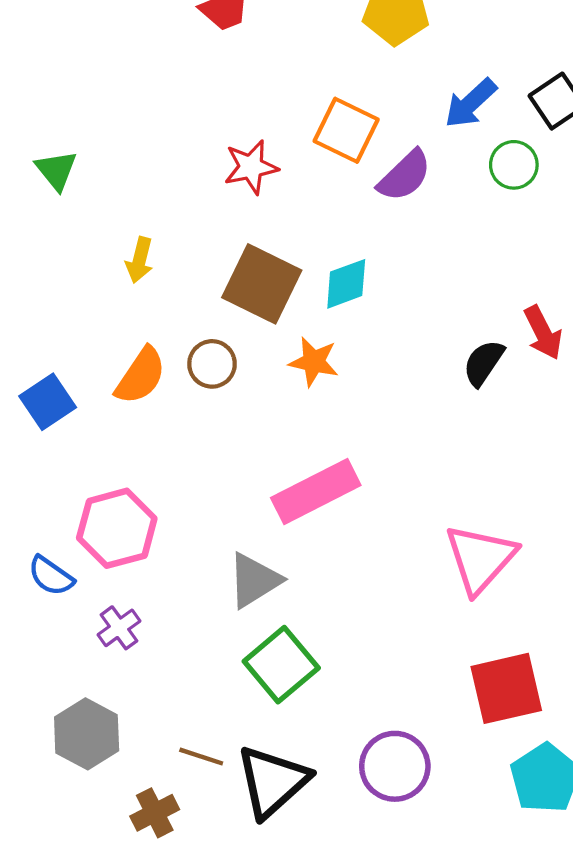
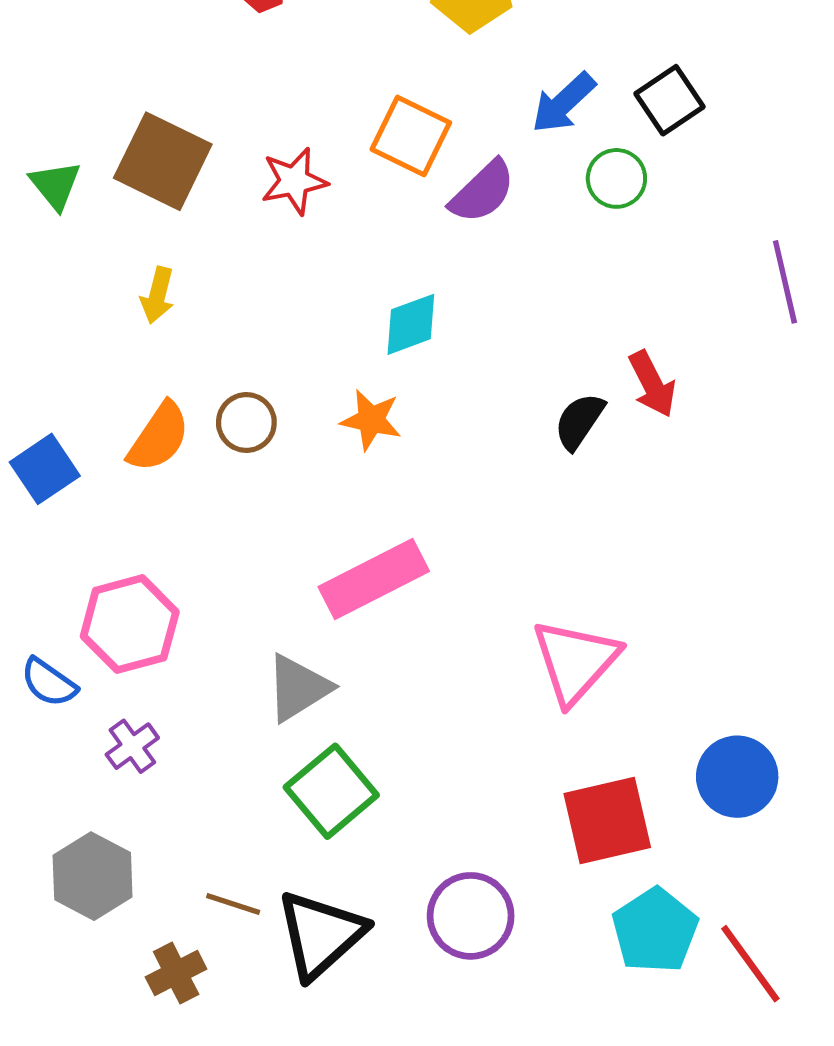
brown square: (262, 284) -> (163, 161), moved

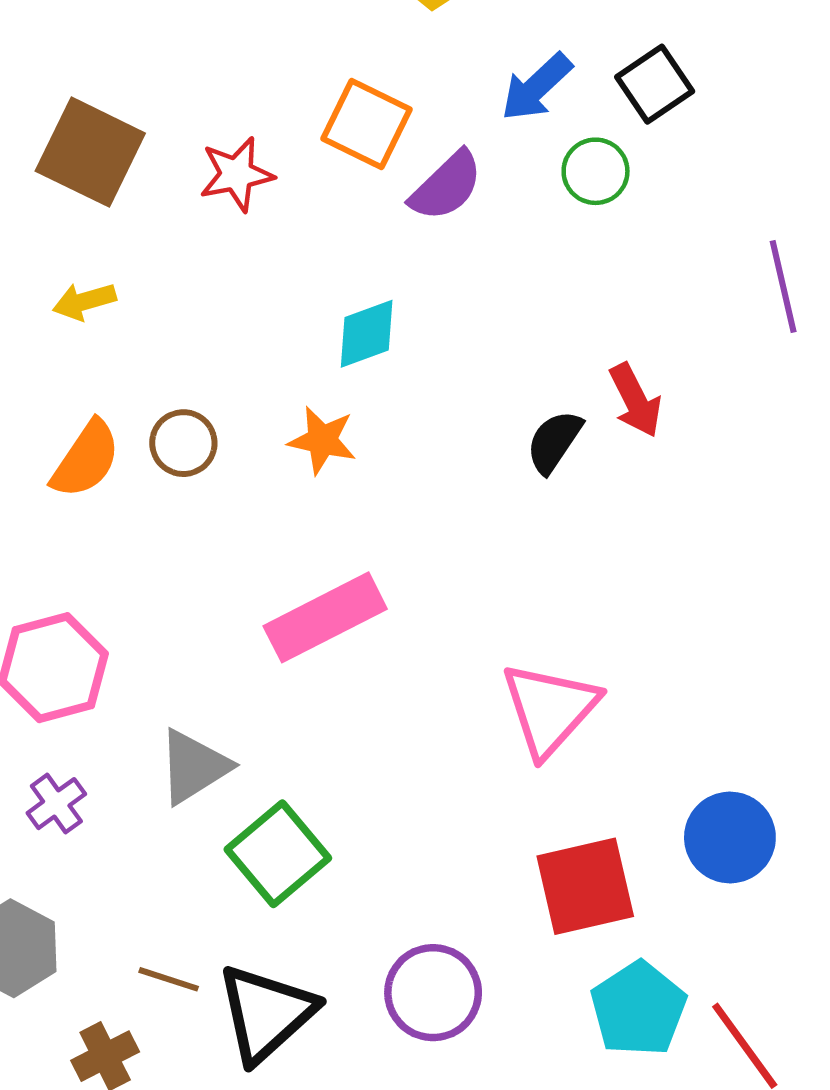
yellow arrow: (158, 295) -> (84, 301), turned 60
gray triangle: (298, 688) -> (194, 767), moved

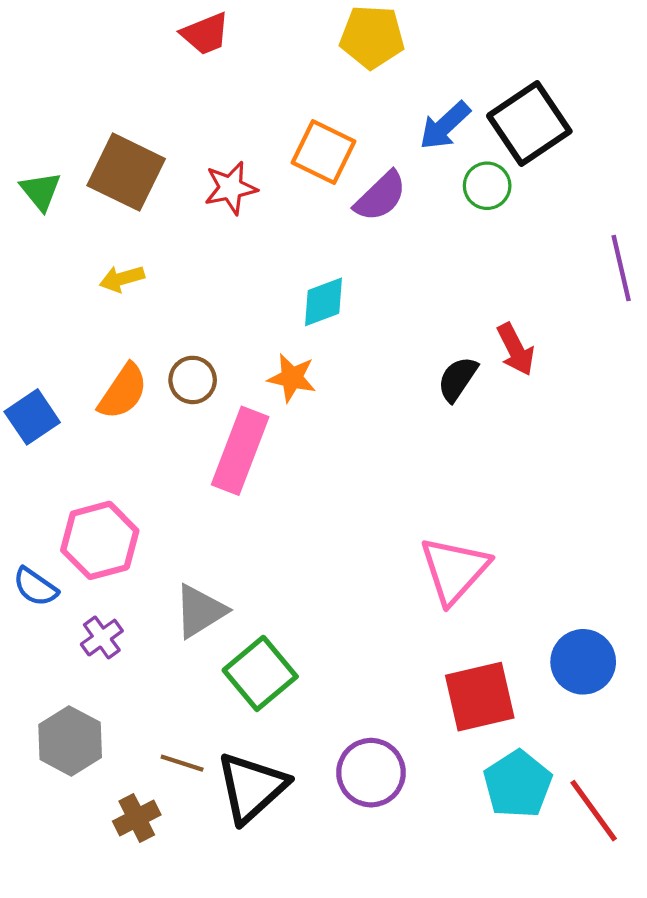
black square: (655, 84) -> (529, 123), size x1.5
pink rectangle: (325, 617) -> (240, 451), moved, turned -42

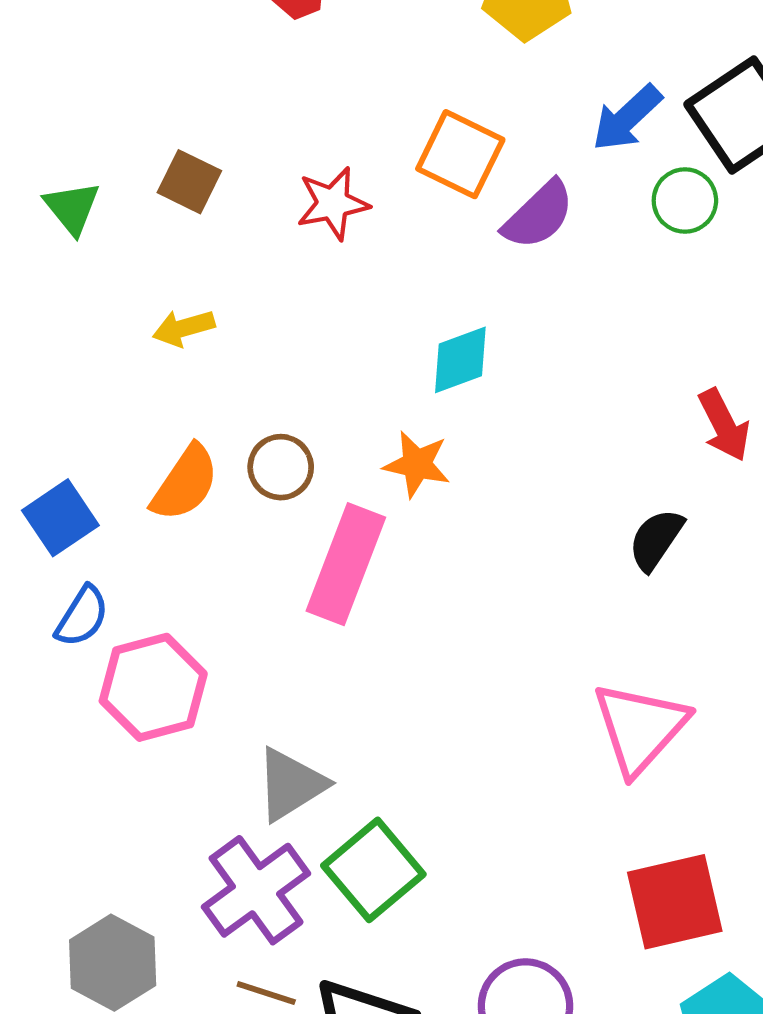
brown square: (126, 172) -> (189, 182), size x0.6
black semicircle: (458, 379) -> (656, 540), moved
blue semicircle: (35, 587) -> (82, 616), moved, turned -93
purple cross: (102, 638) -> (256, 890), moved, size x1.8

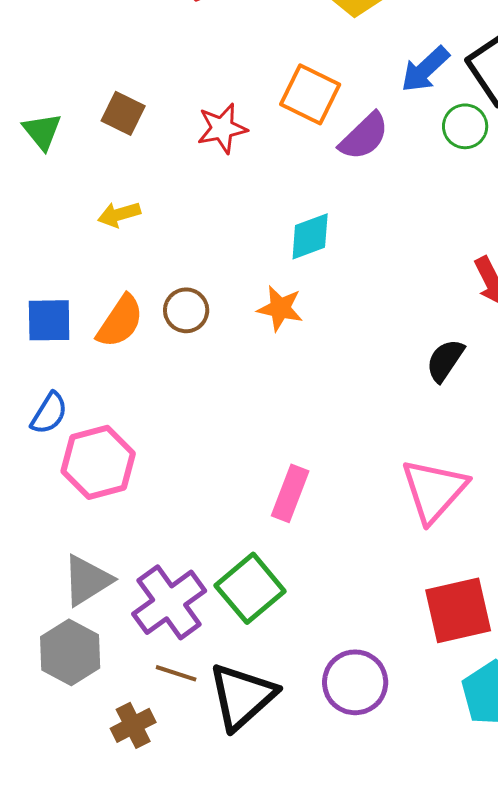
blue square: (60, 518) -> (49, 320), moved, turned 33
pink rectangle: (346, 564) -> (290, 493), moved, size x0.7
gray triangle: (291, 784) -> (87, 580), moved

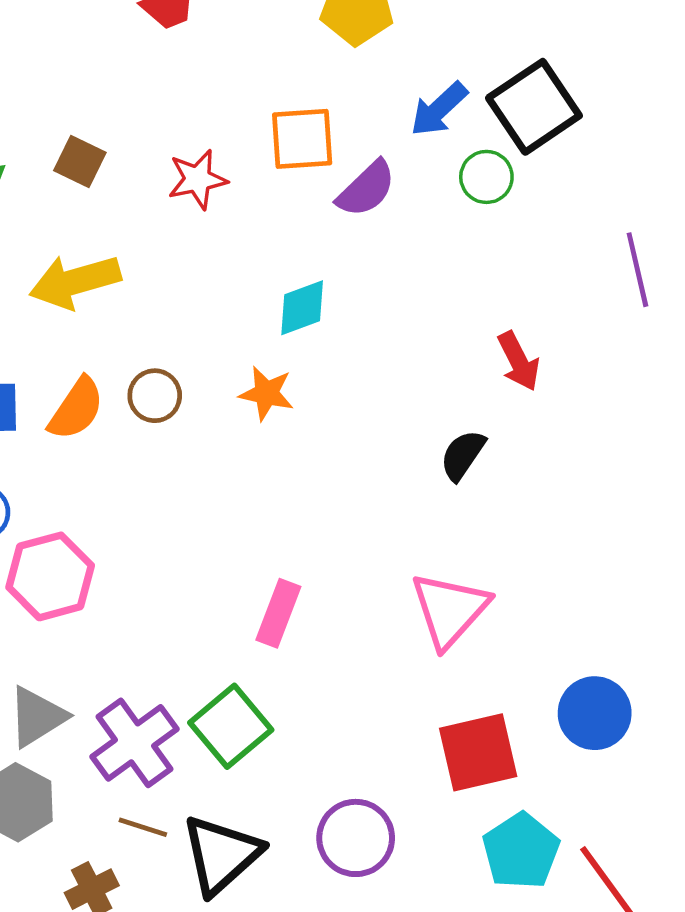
orange square: (310, 94) -> (302, 139), turned -30
yellow arrow: (119, 214) -> (75, 282), size x1.8

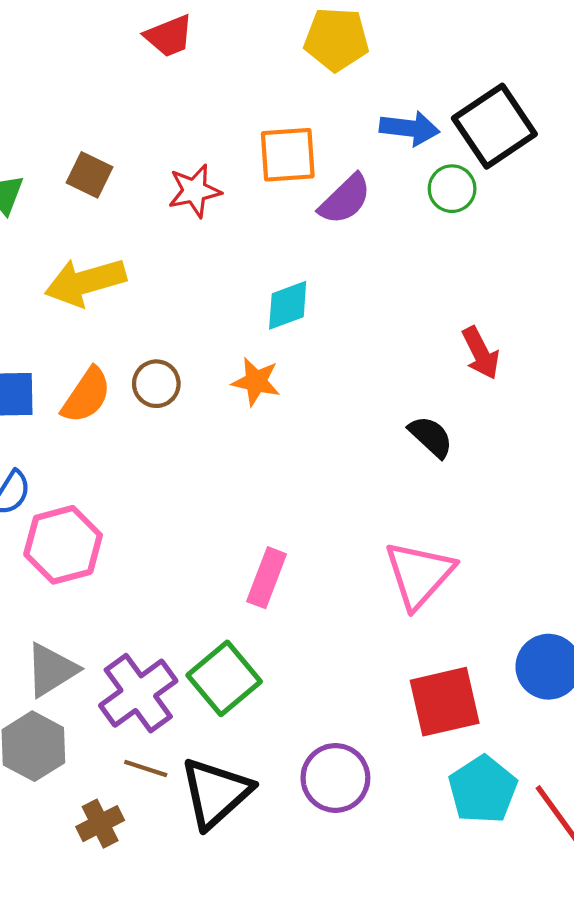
blue arrow: (439, 109) -> (410, 128), turned -130
black semicircle: (463, 455) -> (431, 437), turned 99

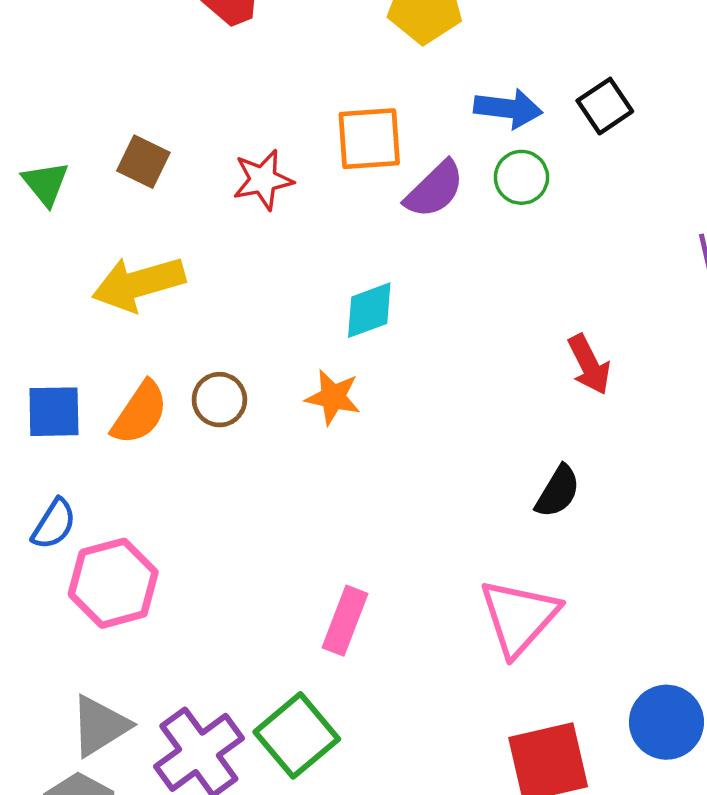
black square: (494, 126) -> (605, 106), size x0.6
green circle: (452, 189) -> (521, 177), moved
black semicircle: (431, 437) -> (558, 491), moved, turned 78

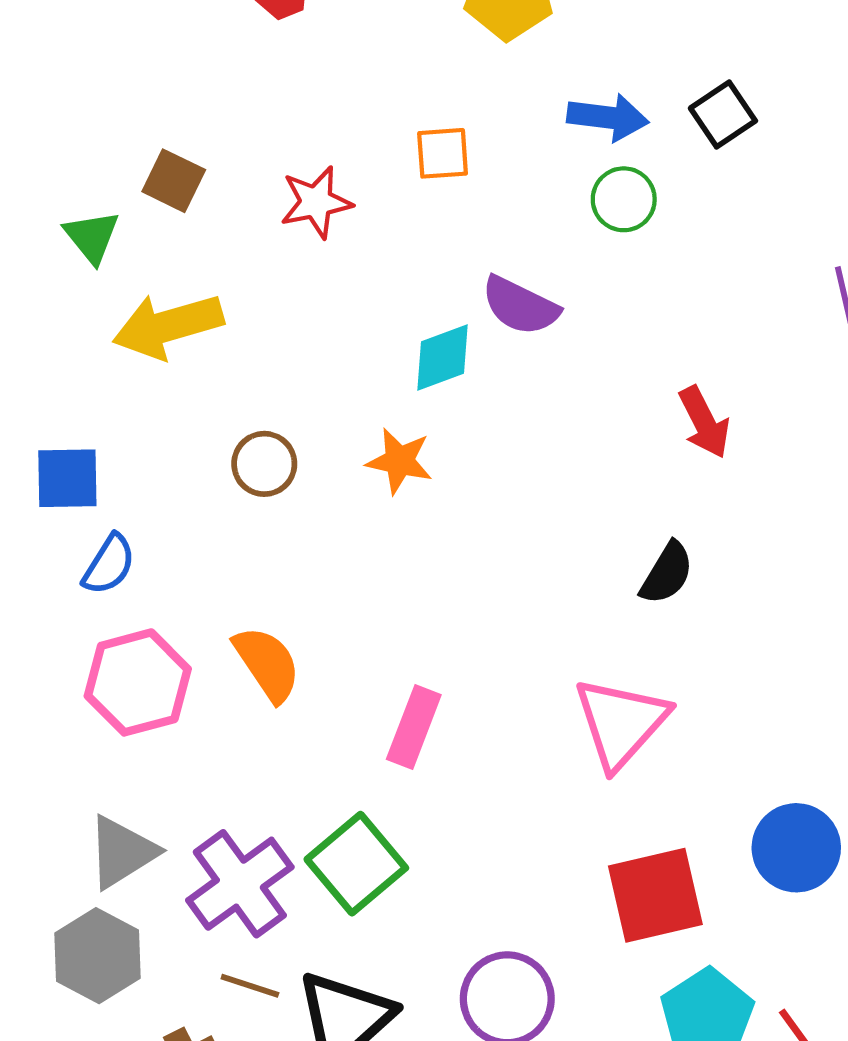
orange square: (369, 139) -> (443, 153), size x0.7
green triangle: (45, 183) -> (92, 237), moved
purple semicircle: (434, 189) -> (520, 306), moved, turned 70
orange semicircle: (140, 413) -> (267, 664), moved, turned -68
blue semicircle: (54, 524) -> (109, 565), moved

